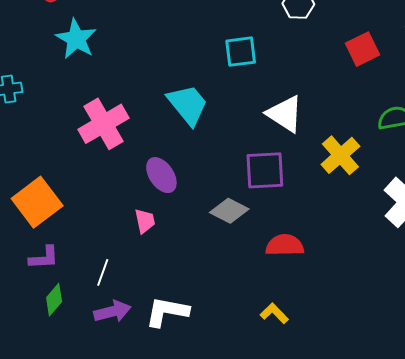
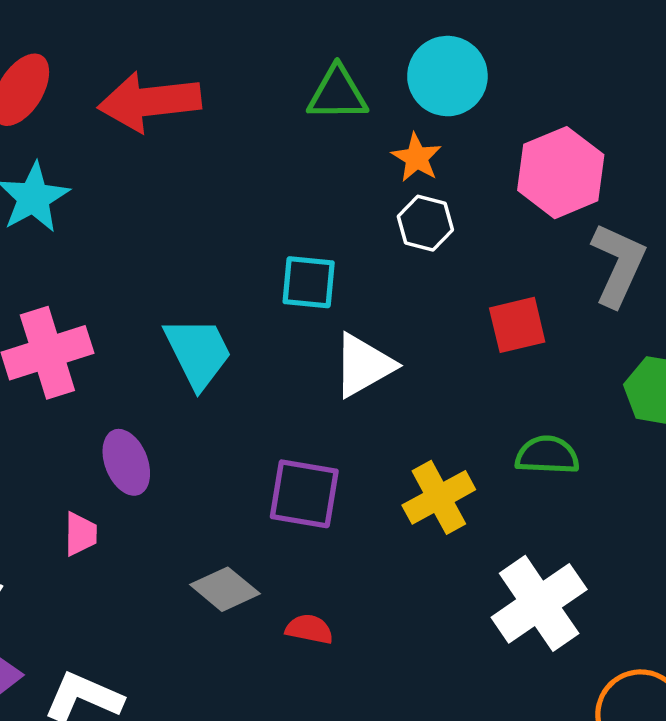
white triangle: (285, 114) -> (363, 365), moved, turned 45
gray diamond: (229, 211) -> (225, 589), moved
red semicircle: (285, 245) -> (309, 629), size x0.7

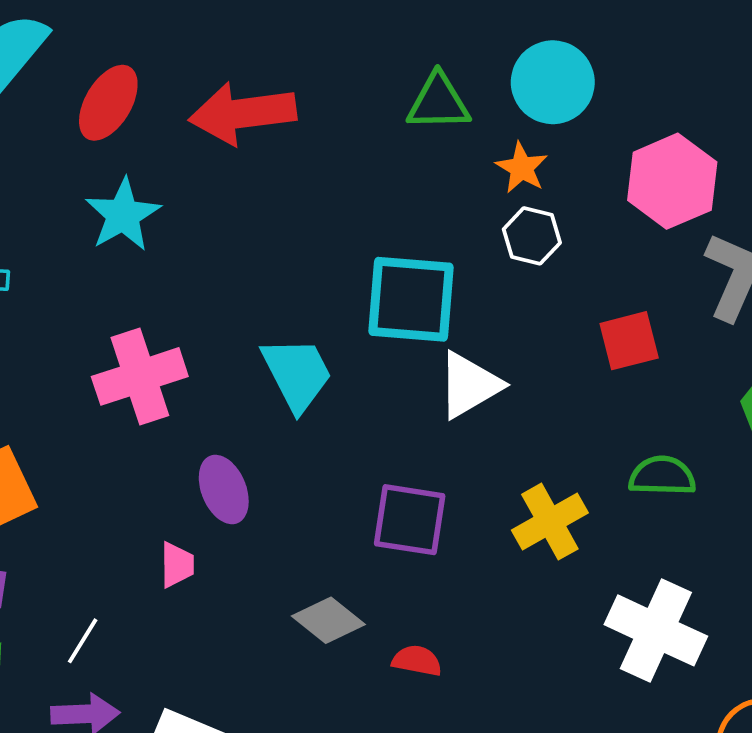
cyan square: (309, 282) -> (411, 299), size x1.6
white cross: (539, 603) -> (656, 630), turned -30

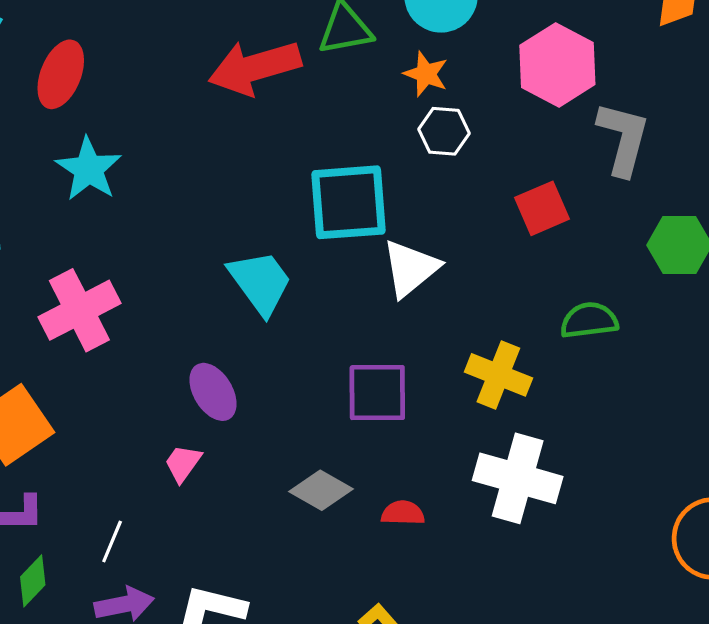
red arrow: (243, 113) -> (255, 67), moved
pink cross: (140, 376) -> (79, 310), moved
yellow cross: (550, 522) -> (498, 375), turned -30
pink trapezoid: (177, 565) -> (183, 463), turned -135
white cross: (656, 630) -> (518, 478), moved

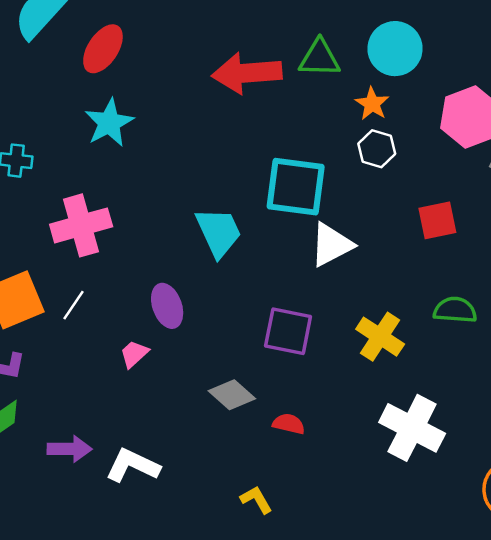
white cross: (518, 478) -> (412, 428), moved
white line: (112, 542) -> (73, 305), moved

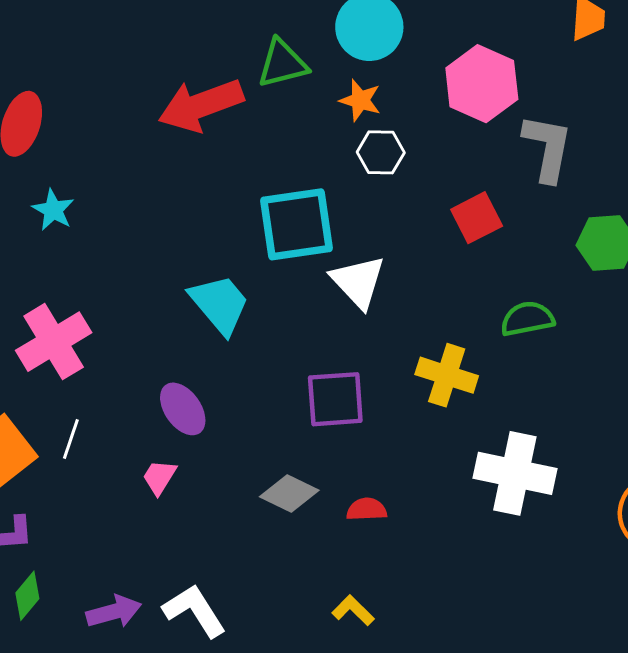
cyan star: (109, 123) -> (53, 210), size x0.7
white triangle: (331, 245) -> (358, 282), turned -30
white L-shape: (133, 465) -> (194, 611), turned 48

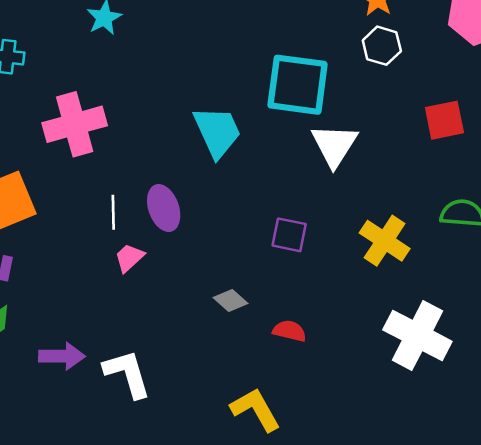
purple square: (335, 399) -> (289, 235), size x0.7
white line: (71, 439) -> (113, 212), moved, turned -36
gray diamond: (289, 493) -> (231, 300), size x0.7
yellow L-shape: (353, 610) -> (256, 409), size x1.5

